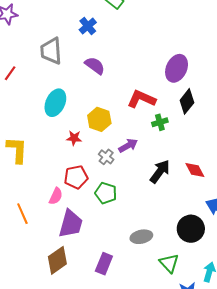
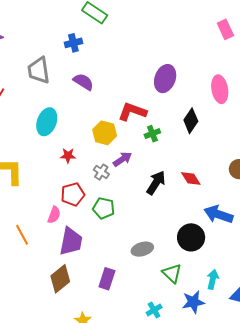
blue cross: (88, 26) -> (73, 43), turned 30
black diamond: (187, 101) -> (191, 121), moved
yellow hexagon: (99, 119) -> (105, 133), moved

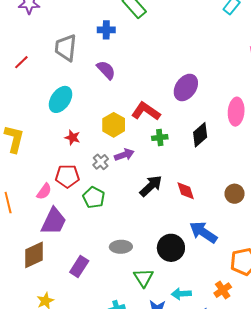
cyan arrow: (213, 279) -> (181, 294), turned -120

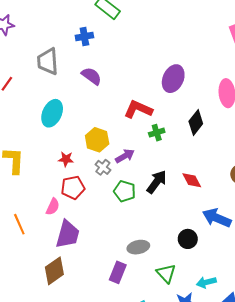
yellow hexagon: (114, 125) -> (97, 140), moved
red star: (72, 138) -> (66, 159), moved
green pentagon: (94, 197) -> (125, 191), moved
black circle: (171, 248) -> (188, 239), size x0.7
purple rectangle: (79, 266) -> (118, 272), moved

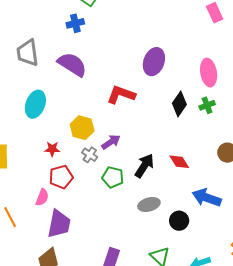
blue cross: (84, 37) -> (75, 23), moved
purple semicircle: (91, 76) -> (72, 64), size x1.4
green cross: (157, 133) -> (207, 105), moved
gray ellipse: (138, 247) -> (149, 204), moved

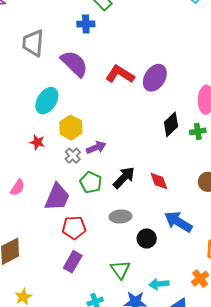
red L-shape: (121, 95) -> (120, 74), moved
cyan ellipse: (35, 104) -> (47, 101), moved
red pentagon: (61, 177) -> (74, 228), moved
purple trapezoid: (59, 224) -> (57, 197), moved

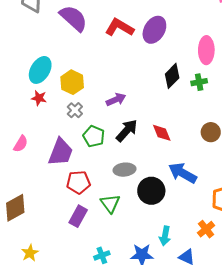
cyan ellipse: (47, 101) -> (40, 70), moved
purple arrow: (96, 148) -> (116, 100), moved
black circle: (147, 239) -> (151, 191), size x1.4
green triangle: (120, 270) -> (110, 203), moved
cyan arrow: (159, 284) -> (165, 236), turned -72

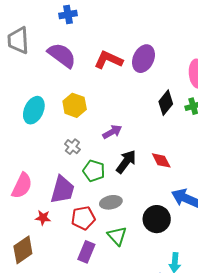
yellow hexagon: (72, 82) -> (75, 105), moved
red star: (39, 98) -> (43, 218), moved
pink semicircle: (21, 144) -> (22, 186), size x1.5
gray ellipse: (124, 170) -> (111, 202), moved

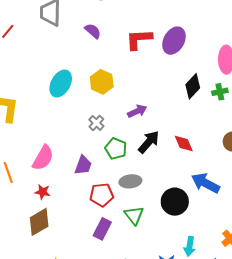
purple semicircle: (62, 55) -> (93, 31), size x0.6
red L-shape: (108, 60) -> (139, 39), turned -32
purple trapezoid: (62, 190) -> (83, 165), size x0.7
red star: (43, 218) -> (43, 192), moved

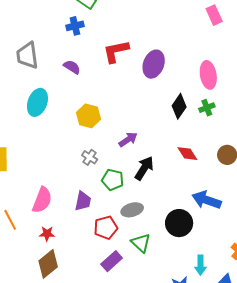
red L-shape: (139, 39) -> (116, 51), moved
cyan ellipse: (61, 84) -> (37, 102), moved
red diamond: (184, 143) -> (187, 154), moved
purple rectangle: (102, 229) -> (112, 261), turned 30

